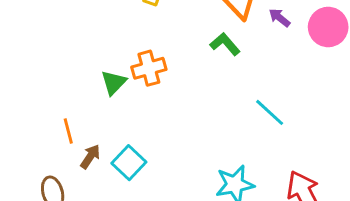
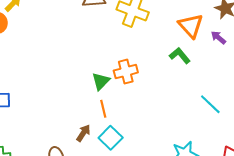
orange line: (68, 131) -> (103, 109), moved

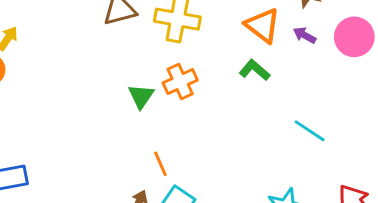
orange cross: (126, 72) -> (180, 81), moved
green triangle: (101, 81) -> (141, 96), moved

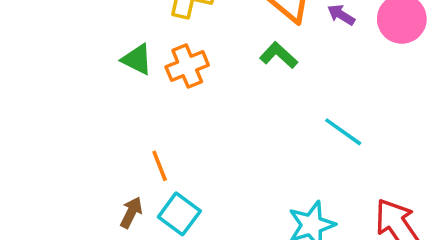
green triangle: (141, 96) -> (137, 59), moved, turned -40

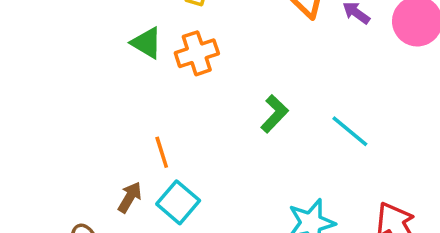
green L-shape: (279, 55) -> (274, 114), moved, turned 87

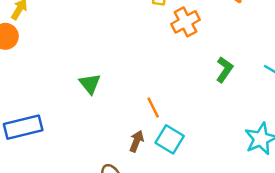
green triangle: (147, 43) -> (90, 84), moved, turned 30
orange cross: (197, 53) -> (186, 22), moved

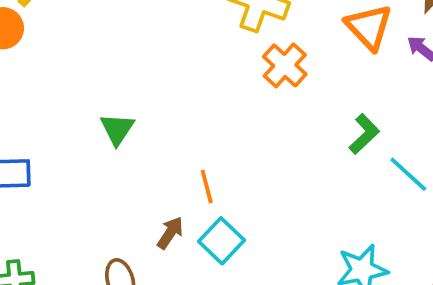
orange cross: (186, 22) -> (285, 65), turned -32
green L-shape: (224, 70) -> (364, 134), moved

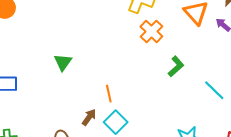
green L-shape: (364, 134) -> (176, 66), moved

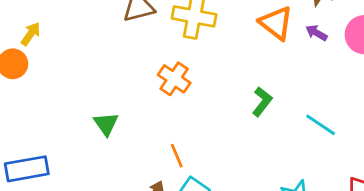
orange cross: (151, 32) -> (174, 79), moved

